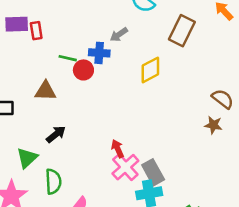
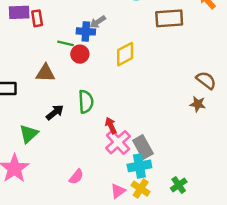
brown rectangle: (182, 31) -> (169, 18), turned 60
gray arrow: (119, 35) -> (98, 22), moved
blue cross: (99, 53) -> (86, 31), moved
yellow diamond: (150, 70) -> (125, 54), moved
green semicircle: (53, 182) -> (86, 102), moved

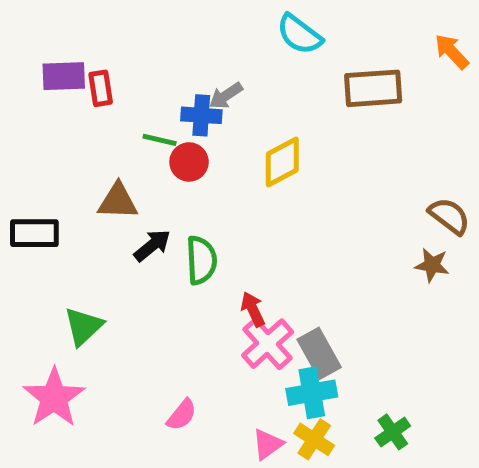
black arrow: (55, 112) -> (152, 245), moved

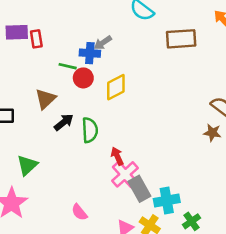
yellow diamond: (282, 162) -> (116, 87), moved
brown triangle: (118, 201) -> (45, 99), turned -45
gray rectangle: (319, 353) -> (139, 189), moved
cyan cross: (312, 393) -> (167, 200), moved
pink semicircle: (182, 415) -> (79, 212), turned 102

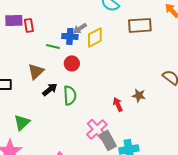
red circle: (83, 78) -> (72, 63), moved
yellow diamond: (116, 87) -> (95, 37), moved
brown star: (212, 133) -> (139, 95), moved
red arrow: (117, 156) -> (118, 104), moved

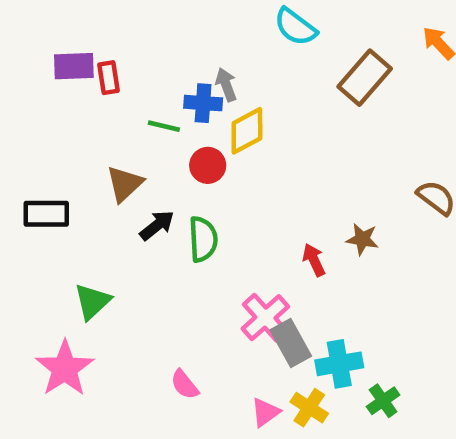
brown rectangle: (140, 25) -> (365, 78), turned -45
gray arrow: (80, 28) -> (226, 85), turned 104
yellow diamond: (95, 37) -> (247, 131), moved

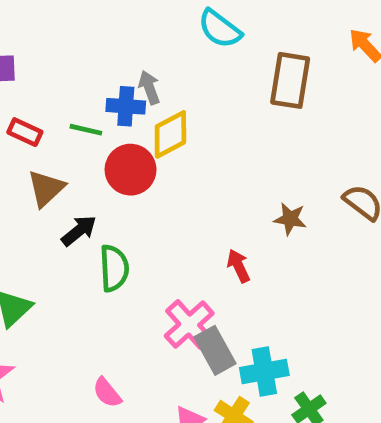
red rectangle: (108, 78) -> (25, 132), moved, turned -56
brown rectangle: (365, 78) -> (290, 80), turned -32
red circle: (208, 165) -> (131, 170), size x1.4
green semicircle: (203, 239) -> (114, 268), moved
brown star: (362, 239) -> (290, 219), moved

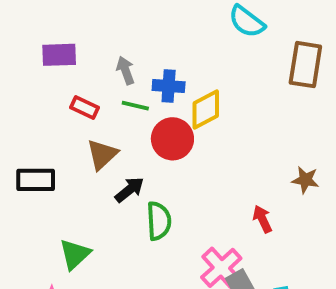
gray arrow: (149, 87) -> (126, 70), moved

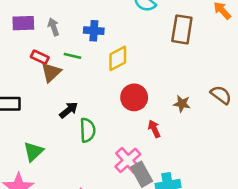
gray arrow: (126, 70) -> (54, 27), moved
blue cross: (169, 86) -> (94, 31), moved
red circle: (172, 139) -> (134, 97), moved
brown triangle: (102, 154) -> (51, 72), moved

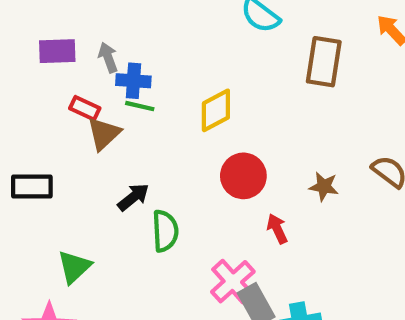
blue cross: (94, 31) -> (133, 81), moved

